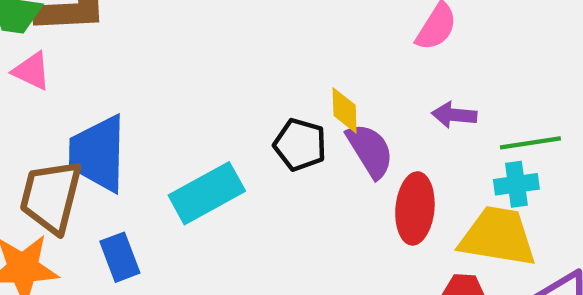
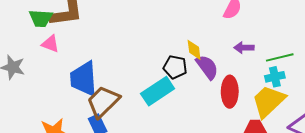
cyan rectangle: (207, 193) -> (158, 91), moved
brown trapezoid: (51, 196) -> (103, 102), moved, turned 36
yellow trapezoid: (498, 237) -> (268, 101), turned -48

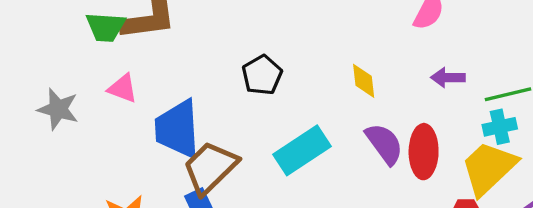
pink triangle: (50, 44) -> (123, 88), moved
black pentagon: (175, 67) -> (262, 75), moved, turned 30
purple semicircle: (207, 67) -> (384, 144), moved

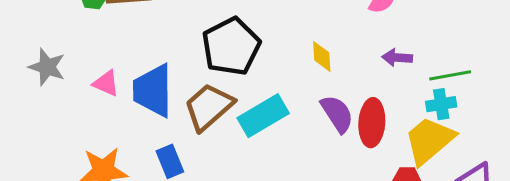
black pentagon: (262, 75) -> (231, 46), size x1.6
pink triangle: (123, 88) -> (106, 83), moved
brown trapezoid: (210, 168) -> (209, 107), moved

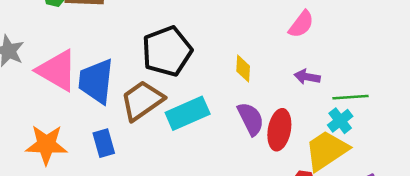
pink triangle: (106, 83) -> (57, 70), size x1.8
cyan cross: (441, 104) -> (340, 121), turned -35

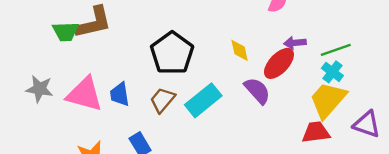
blue trapezoid: (96, 81) -> (120, 94), size x0.6
brown trapezoid: (142, 101) -> (162, 100), size x0.7
red ellipse: (279, 130) -> (279, 63), moved, turned 48

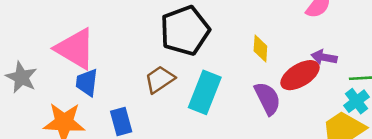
gray star: (40, 89) -> (21, 77), moved
blue trapezoid: (120, 94) -> (87, 82), moved
cyan rectangle: (203, 100) -> (205, 92), turned -45

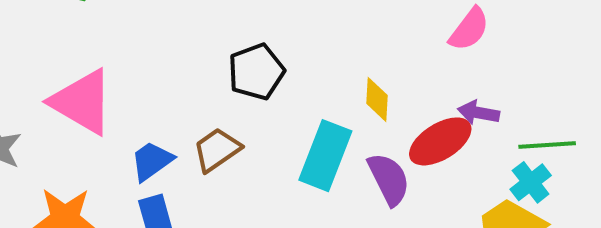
black pentagon: (185, 31) -> (256, 72), size x0.7
blue trapezoid: (87, 82) -> (152, 161), moved, turned 48
cyan rectangle: (205, 92) -> (325, 156), moved

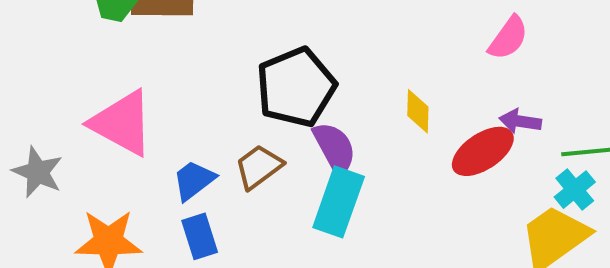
black pentagon: (256, 72) -> (296, 87), size x1.4
cyan rectangle: (325, 156) -> (339, 202), moved
purple semicircle: (389, 179) -> (335, 148), moved

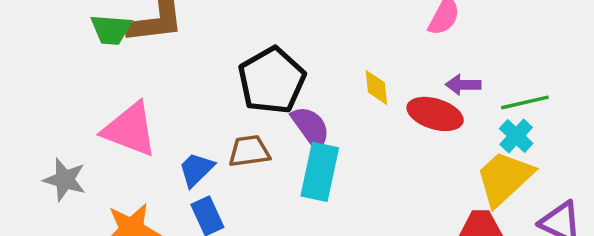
red ellipse: (483, 151) -> (435, 114), turned 58
brown trapezoid: (259, 167) -> (249, 151), turned 36

